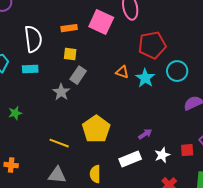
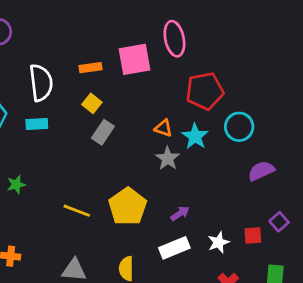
pink square: (101, 22) -> (135, 59), turned -35
yellow square: (70, 54) -> (92, 103), turned 32
gray star: (61, 92) -> (168, 158), moved
purple arrow: (145, 134) -> (180, 213), moved
yellow line: (59, 143) -> (77, 211), moved

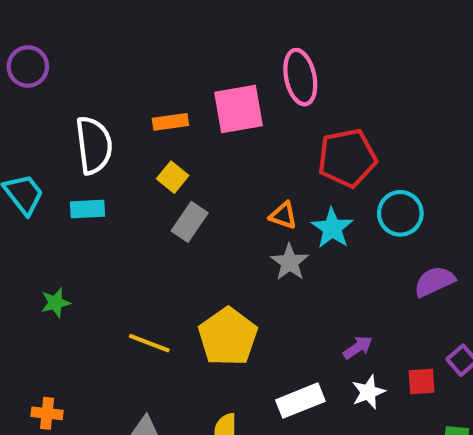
purple arrow: (180, 213) -> (358, 347), moved

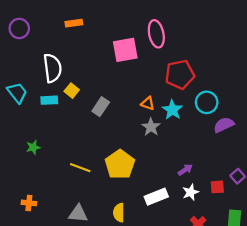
orange rectangle: (170, 122) -> (74, 23), moved
yellow square: (173, 177) -> (72, 91), moved
purple semicircle: (434, 281) -> (224, 125), moved

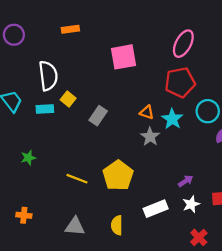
pink ellipse: (156, 34) -> (183, 44), moved, turned 40

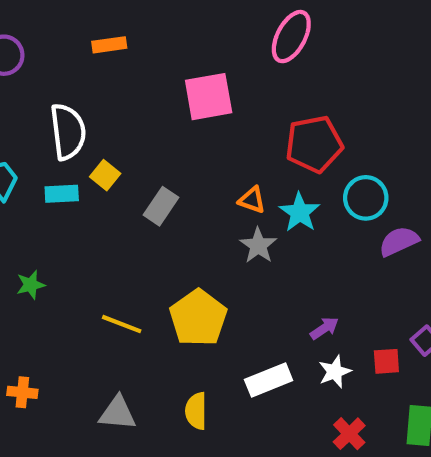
pink ellipse: (183, 44) -> (291, 37), moved

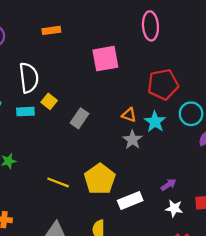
pink ellipse: (291, 37) -> (150, 26), turned -32
white star: (335, 372) -> (174, 208), turned 30
white rectangle: (269, 380) -> (130, 200), moved

